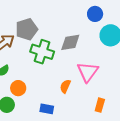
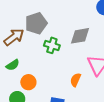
green cross: (42, 52) -> (52, 45), size x0.7

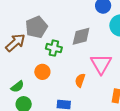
green semicircle: (13, 65) -> (17, 87), moved
orange circle: (28, 82) -> (42, 72), moved

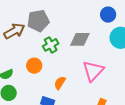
green cross: (54, 48) -> (51, 45), turned 35
orange semicircle: (80, 80) -> (60, 83), moved

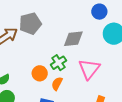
green cross: (51, 45) -> (58, 63), moved
orange circle: (34, 66) -> (40, 73), moved

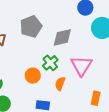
gray pentagon: (30, 24) -> (31, 27), moved
orange semicircle: (57, 84) -> (60, 84), moved

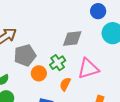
gray pentagon: (31, 27) -> (25, 55), moved
pink triangle: (81, 66) -> (88, 69), turned 35

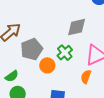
orange semicircle: (65, 84) -> (86, 77), moved

